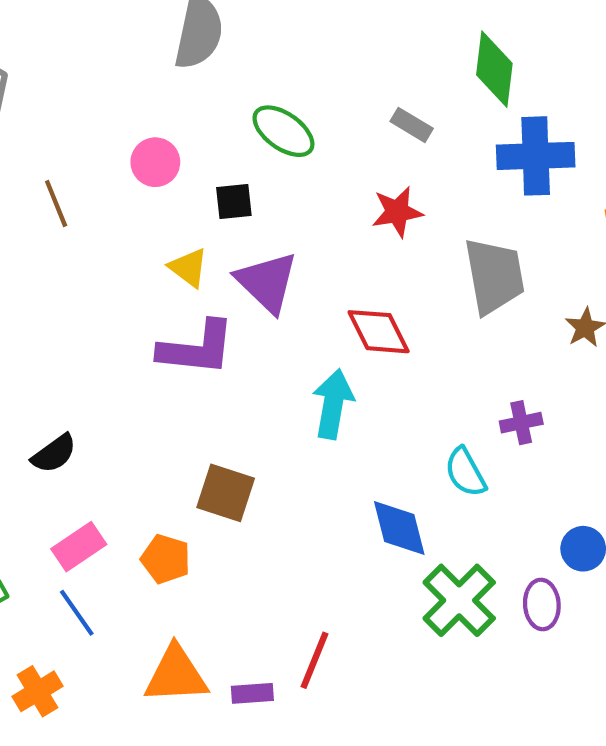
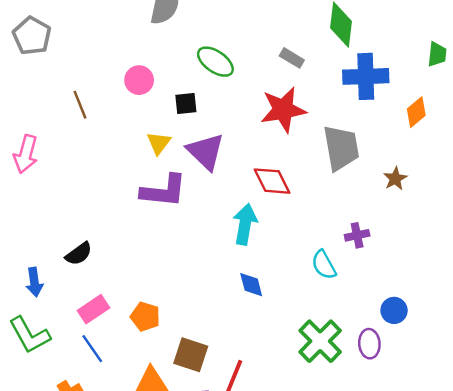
red star: (397, 212) -> (283, 110), size x1.5
yellow triangle: (188, 268) -> (159, 143), turned 30
brown square: (226, 493) -> (191, 355), moved
blue diamond: (399, 528) -> (251, 285), moved, size x0.7

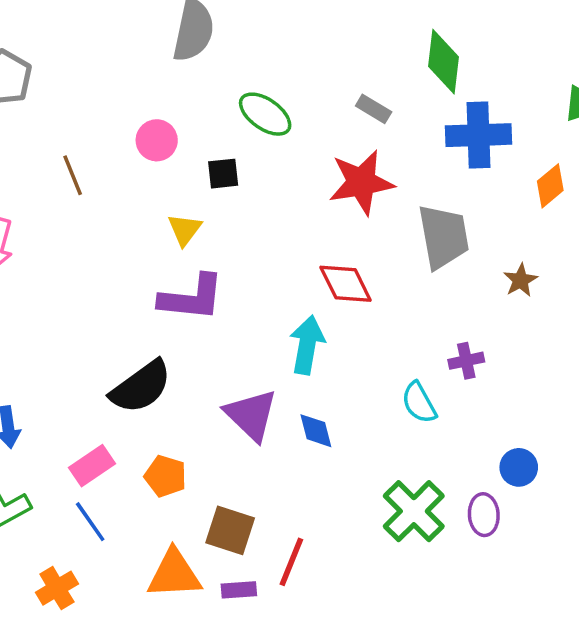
purple triangle: (206, 152) -> (251, 415), moved
black semicircle: (79, 254) -> (141, 387), moved, size x1.6

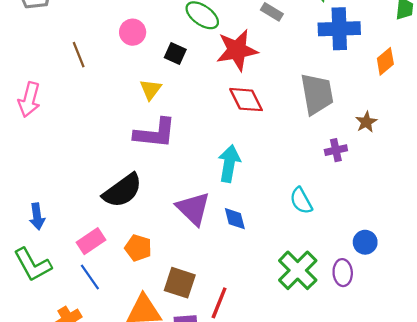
black square: (223, 174) -> (175, 53), turned 30
red star: (361, 182) -> (237, 50), moved
red diamond: (346, 284) -> (246, 100), moved
purple cross: (466, 361) -> (336, 150), moved

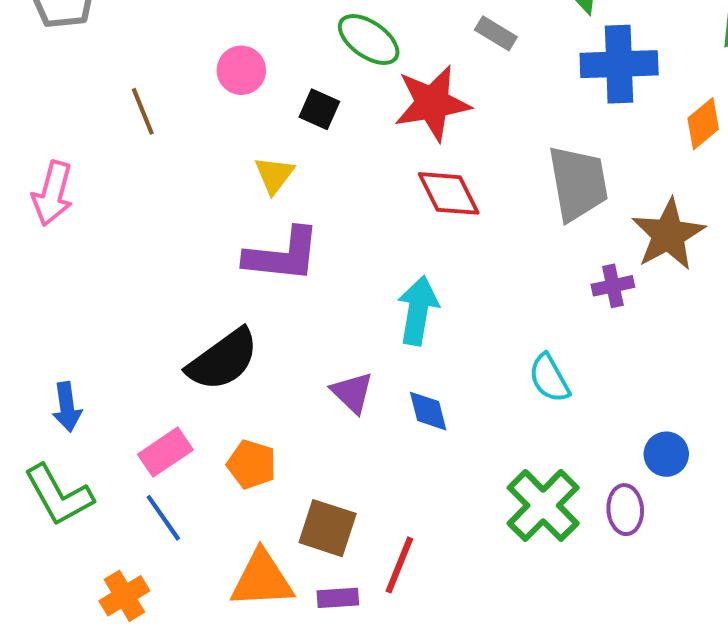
brown star: (366, 122) -> (668, 235), size x1.8
purple triangle: (193, 209) -> (352, 393), size x0.7

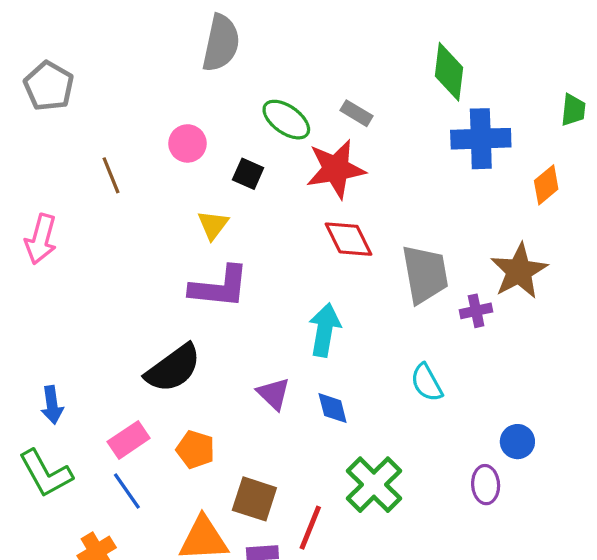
gray rectangle: (496, 33) -> (356, 113), moved
gray trapezoid: (578, 183) -> (425, 274), moved
green cross: (543, 505) -> (374, 485), moved

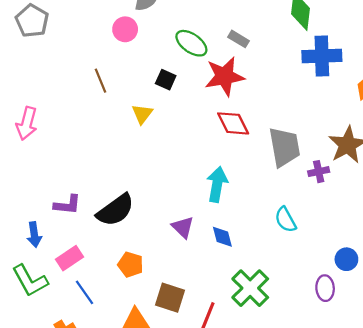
pink circle: (187, 143) -> (125, 29), moved
brown line: (111, 175) -> (100, 81), moved
purple L-shape: (219, 287) -> (67, 205), moved, size x0.7
pink rectangle: (129, 440) -> (69, 258), moved

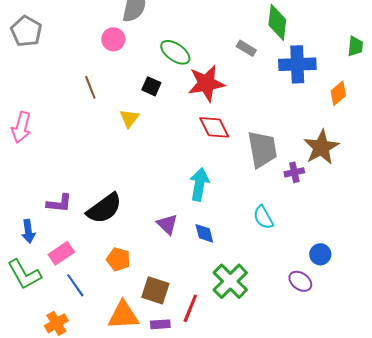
gray rectangle: (238, 39) -> (246, 48), moved
purple ellipse: (325, 288) -> (300, 281), turned -50

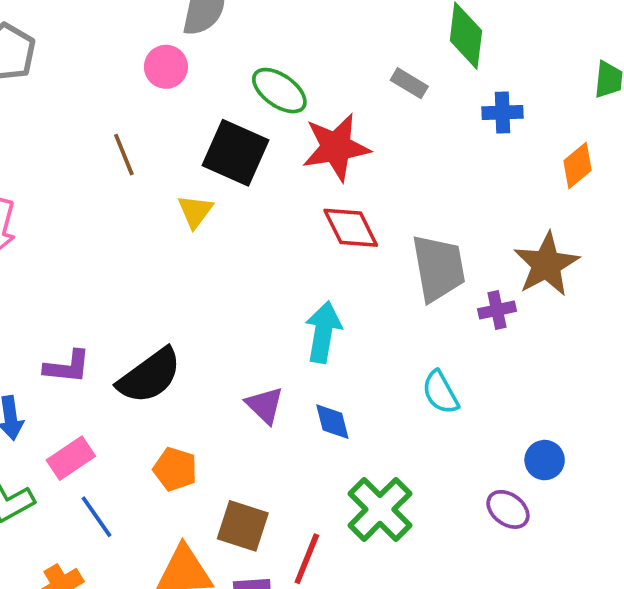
blue cross: (297, 64) -> (503, 113), size x0.6
black square: (151, 86) -> (235, 153), size x1.8

